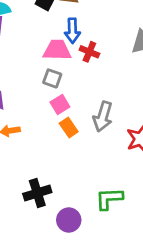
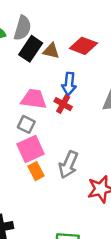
blue arrow: (72, 31) -> (69, 84), moved
pink square: (60, 104) -> (30, 149), size x1.5

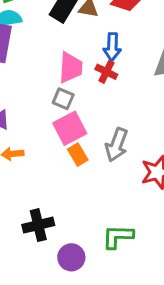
pink trapezoid: (34, 99) -> (71, 68), turned 88

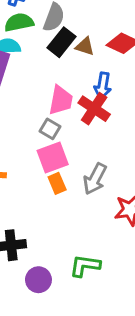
red cross: (106, 72) -> (94, 109), size x1.5

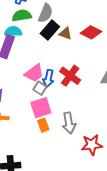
blue arrow: (103, 86) -> (48, 78), moved
pink trapezoid: (61, 100) -> (34, 73), moved, turned 40
gray arrow: (95, 179) -> (69, 123), turned -40

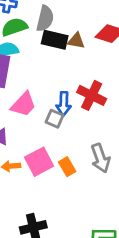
black rectangle: (50, 30) -> (55, 40), turned 72
pink trapezoid: (34, 73) -> (24, 104), moved
pink square: (41, 108) -> (39, 162), moved

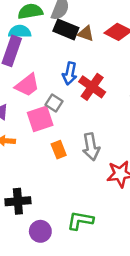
blue arrow: (64, 104) -> (70, 73), moved
pink square: (39, 162) -> (40, 119), moved

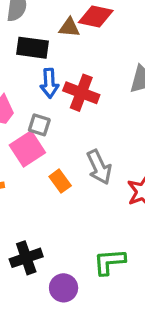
black rectangle: (66, 29) -> (33, 48), moved
brown triangle: (86, 34) -> (69, 27), moved

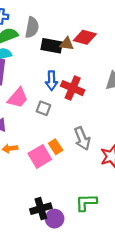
black rectangle: (33, 48) -> (52, 46), moved
pink square: (27, 149) -> (40, 156), moved
black cross: (26, 258) -> (41, 209), moved

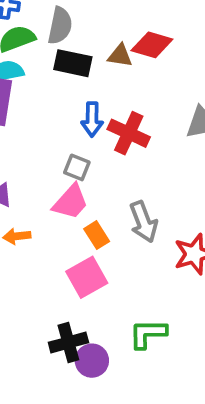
black rectangle: (52, 46) -> (73, 63), moved
pink trapezoid: (18, 98) -> (71, 202), moved
pink square: (40, 156) -> (87, 277), moved

